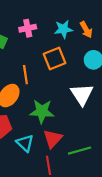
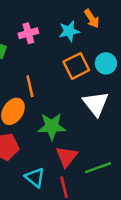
orange arrow: (86, 30) -> (92, 19), moved
orange square: (55, 59) -> (76, 66), moved
cyan triangle: (25, 143) -> (35, 177), moved

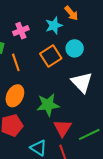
cyan circle: (106, 63) -> (75, 48), moved
orange square: (76, 66) -> (51, 56), moved
orange line: (30, 86) -> (16, 62), moved

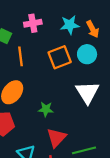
orange arrow: (71, 13) -> (93, 29), moved
green star: (48, 105) -> (46, 109), size x0.6

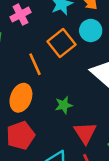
orange line: (20, 56) -> (35, 64), moved

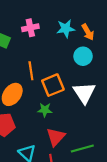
orange square: (62, 43) -> (53, 85), moved

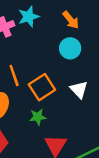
cyan star: (66, 29) -> (29, 17), moved
white triangle: (84, 93) -> (79, 90), size x0.7

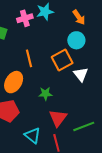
orange square: (42, 87) -> (62, 60), moved

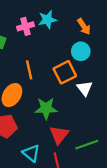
green star: (45, 94) -> (46, 108), size x1.5

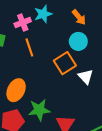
orange line: (29, 70) -> (29, 47), moved
green star: (46, 108) -> (39, 110), moved

